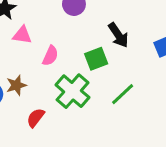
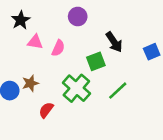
pink semicircle: (50, 56) -> (58, 48), moved

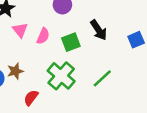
pink triangle: (35, 42) -> (20, 30), turned 42
green square: (96, 61) -> (71, 42), moved

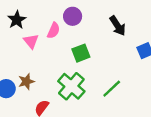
black arrow: (99, 30) -> (118, 26), moved
pink semicircle: (43, 36) -> (54, 31), moved

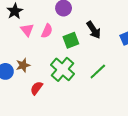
black arrow: (118, 26) -> (94, 30), moved
pink semicircle: (54, 31) -> (47, 31), moved

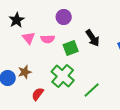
pink semicircle: (47, 31) -> (48, 39), turned 64
green line: (98, 71) -> (92, 90), moved

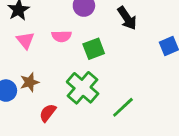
pink triangle: (29, 38) -> (25, 40), moved
black arrow: (93, 38) -> (127, 18), moved

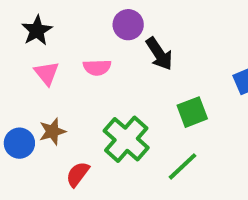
black arrow: (127, 18) -> (159, 54), moved
green square: (94, 49) -> (192, 112), moved

